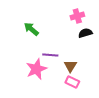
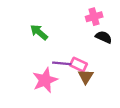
black semicircle: (85, 33) -> (104, 37), turned 40
pink rectangle: (72, 82) -> (78, 65), moved

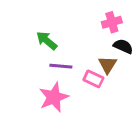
purple line: (62, 63) -> (61, 66), moved
brown triangle: (86, 77) -> (108, 65), moved

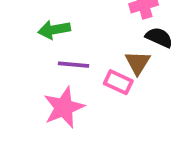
green arrow: (47, 41) -> (54, 30), turned -50

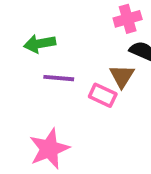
pink star: (64, 107) -> (49, 149), moved

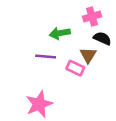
green arrow: (40, 44) -> (60, 33), moved

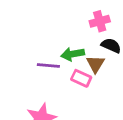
green arrow: (60, 33) -> (73, 54), moved

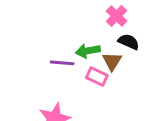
pink cross: (100, 21) -> (117, 16), turned -30

